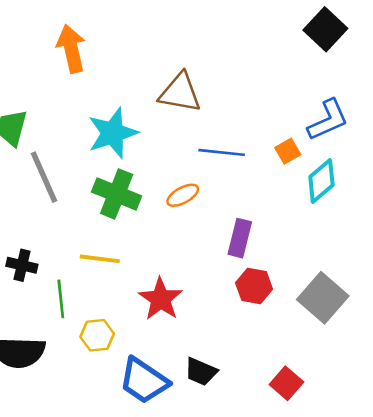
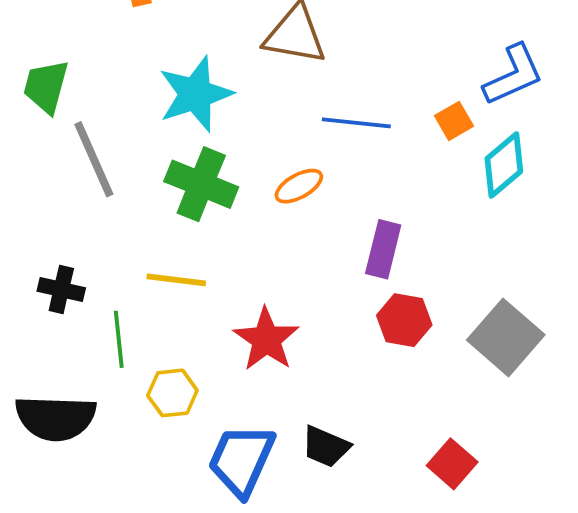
blue trapezoid: (144, 381) -> (241, 460), turned 80

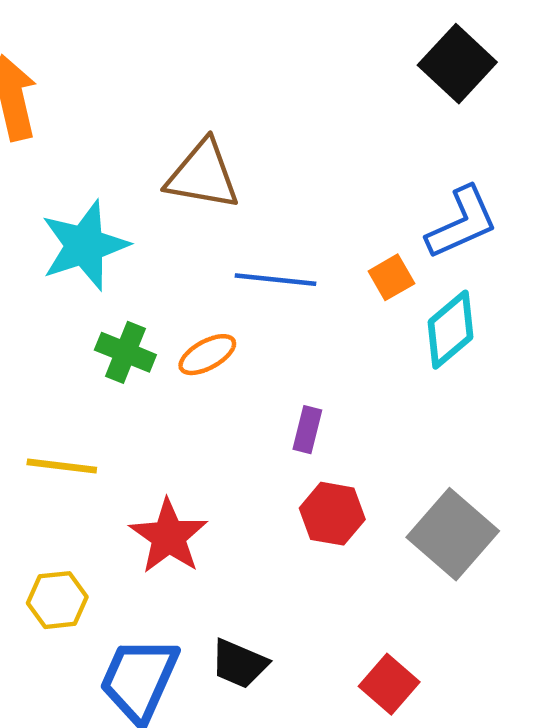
green cross: (201, 184) -> (125, 352), moved, size x0.7
purple rectangle: (383, 249) -> (307, 430), size x0.7

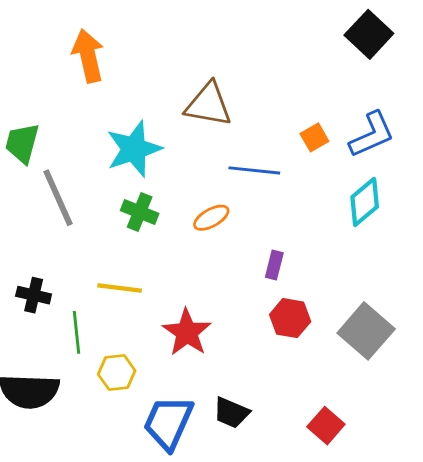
orange square: (391, 277) -> (314, 137), moved
green cross: (125, 352) -> (140, 212), moved

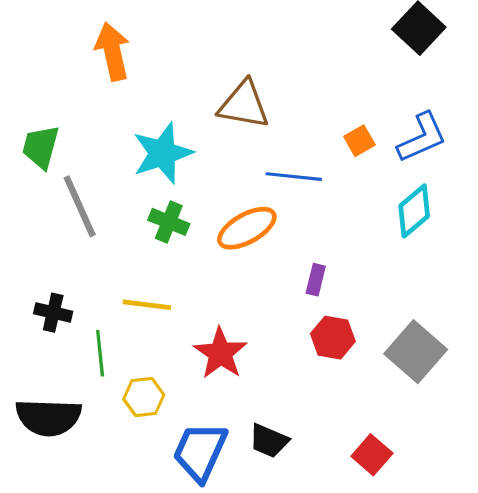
orange ellipse: (211, 218) -> (247, 228), size x1.5

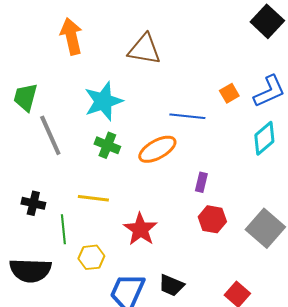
brown triangle: (244, 105) -> (144, 49), moved

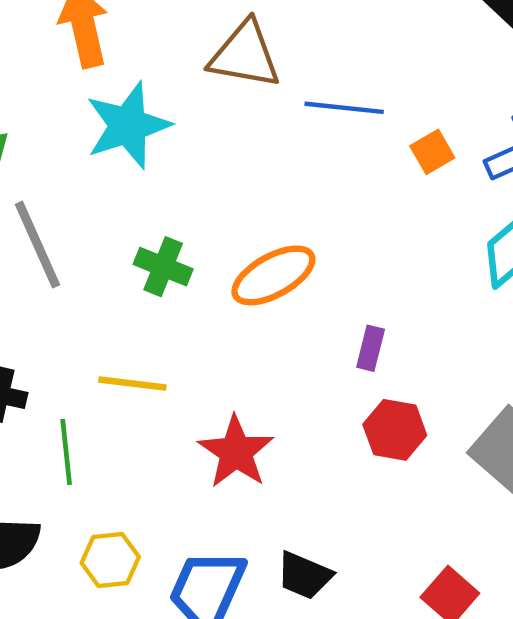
cyan star: (103, 101) -> (128, 125), moved
blue line: (187, 116) -> (344, 108), moved
yellow hexagon: (91, 257) -> (110, 560), moved

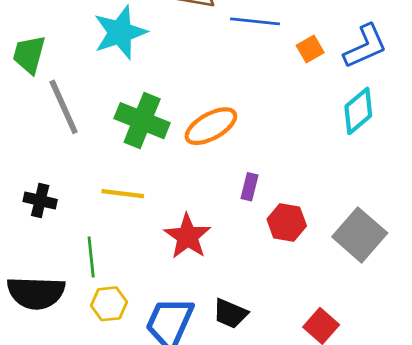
green cross: (163, 267) -> (142, 121), size x1.5
purple rectangle: (371, 348) -> (250, 187), moved
green line: (66, 452) -> (91, 257), moved

